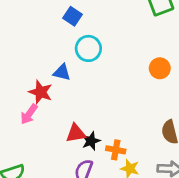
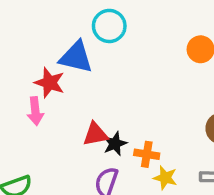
blue triangle: (62, 72) -> (76, 57), size x1.5
pink arrow: (29, 114) -> (35, 111), turned -40

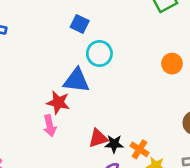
black star: (115, 144) -> (114, 144), turned 30
orange cross: (147, 154) -> (139, 149), turned 30

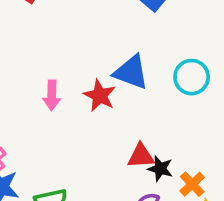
cyan circle: (99, 53) -> (192, 77), moved
pink arrow: (50, 126) -> (52, 95), moved

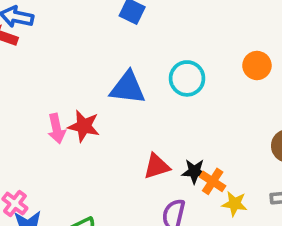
red star: (100, 95) -> (84, 126), moved
black star: (160, 169) -> (194, 171), moved

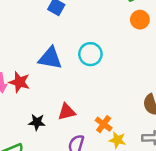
orange circle: (257, 65) -> (140, 20), moved
black star: (194, 171) -> (37, 122), moved

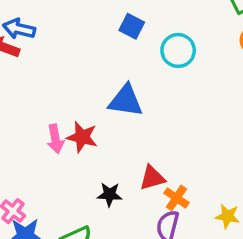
cyan circle: (90, 54) -> (178, 50), moved
orange cross: (104, 124) -> (176, 198), moved

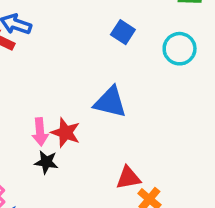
cyan circle: (178, 50) -> (180, 49), moved
black star: (110, 194) -> (46, 162), moved

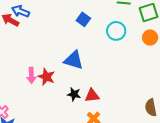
black star: (46, 162) -> (74, 94), moved
red triangle: (128, 178) -> (92, 96), moved

